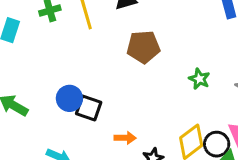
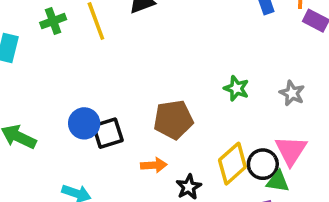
brown pentagon: (143, 47) -> (173, 120), moved
black square: (89, 108) -> (108, 133), turned -32

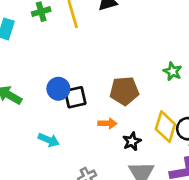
yellow diamond: (232, 164) -> (165, 127), turned -36

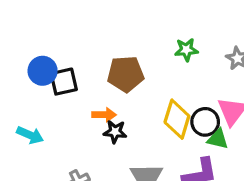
green star: (173, 71) -> (186, 50), turned -30
black star: (132, 141) -> (115, 132), moved, turned 30

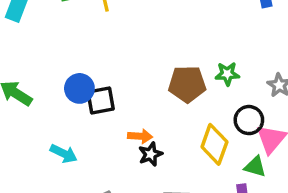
brown pentagon: (126, 74) -> (187, 84), moved
black circle: (205, 122) -> (249, 120), moved
black star: (115, 132) -> (151, 154), turned -30

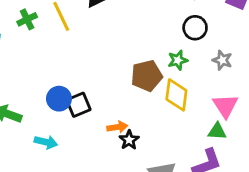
black circle: (249, 120) -> (195, 28), moved
yellow diamond: (214, 144) -> (176, 95), moved
cyan arrow: (64, 154) -> (46, 142), moved

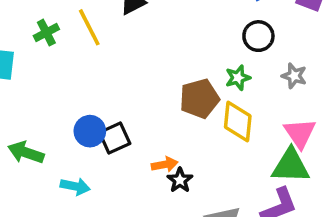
green triangle: (217, 131) -> (291, 166), size x1.6

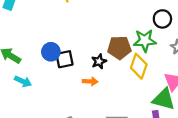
green star: (238, 78) -> (145, 41), size x1.5
black star: (180, 180) -> (99, 61), moved
cyan arrow: (75, 186) -> (23, 81), moved

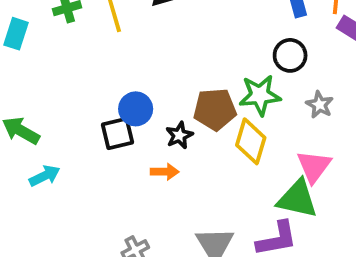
blue circle: (51, 52) -> (136, 109), moved
cyan arrow: (23, 81) -> (45, 176), turned -49

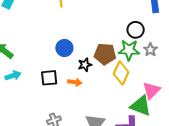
black circle: (290, 55) -> (136, 30), moved
gray star: (320, 105) -> (150, 50), moved
black square: (117, 133) -> (49, 78), moved

